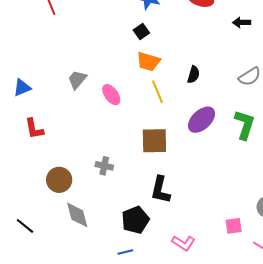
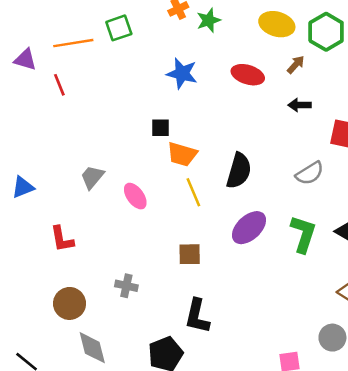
black square: (141, 31) -> (161, 128), moved, turned 35
black semicircle: (194, 75) -> (239, 171), size x1.6
red L-shape: (34, 129) -> (62, 239), moved
brown square: (154, 141) -> (190, 254), size x0.7

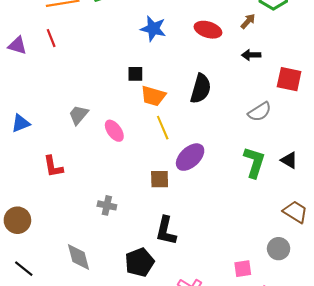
purple triangle: (25, 60) -> (17, 45), moved
black semicircle: (239, 171) -> (201, 89), moved
purple ellipse: (249, 228) -> (190, 157), moved
brown circle: (70, 303) -> (17, 220), moved

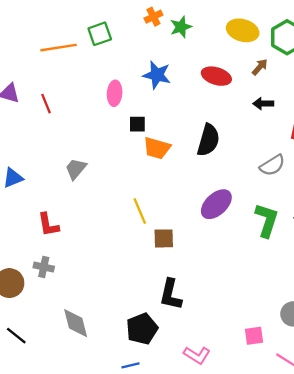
red line: (51, 38) -> (46, 104), moved
yellow line: (163, 128) -> (140, 211), moved
pink ellipse: (114, 131) -> (115, 93), moved, turned 40
purple ellipse: (190, 157) -> (216, 204), moved
gray cross: (107, 205) -> (44, 267), moved

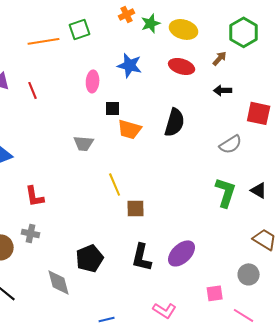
yellow ellipse: (243, 30) -> (184, 29), moved
gray trapezoid: (76, 169) -> (84, 143), moved, turned -125
purple ellipse: (216, 204) -> (182, 253), moved
black pentagon: (142, 329) -> (90, 258), moved

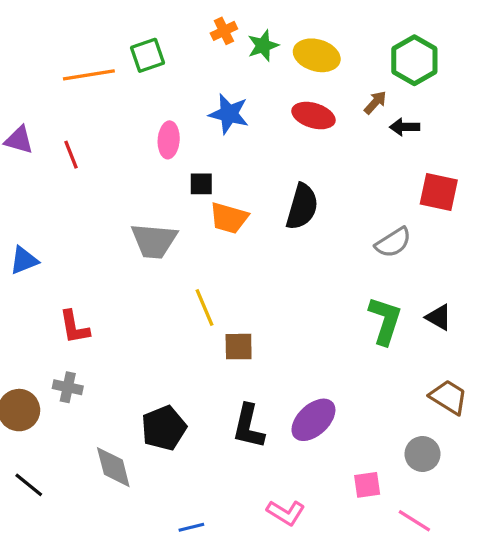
black arrow: (223, 90) -> (405, 127), moved
gray trapezoid: (84, 143) -> (154, 241), size x1.4

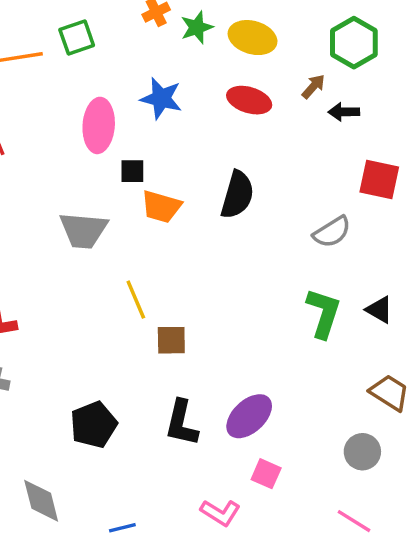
pink ellipse: (169, 140) -> (99, 125), size x1.4
gray diamond: (113, 467) -> (41, 501), moved
pink square: (367, 485) -> (266, 474), moved, turned 32

